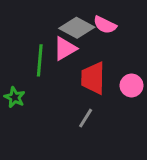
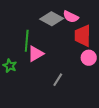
pink triangle: (65, 49) -> (36, 54), moved
red trapezoid: (93, 78) -> (83, 36), moved

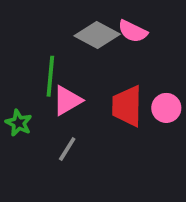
red trapezoid: (83, 36) -> (127, 106), moved
gray line: (58, 80) -> (67, 149), moved

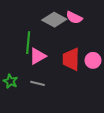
green star: (19, 123) -> (10, 81), moved
gray line: (67, 149) -> (38, 83), turned 72

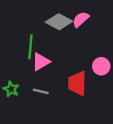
pink semicircle: (74, 18) -> (81, 19), turned 112
red trapezoid: (71, 59) -> (77, 83), moved

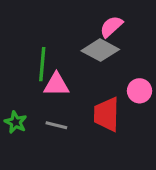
gray diamond: (59, 22) -> (100, 50), moved
pink triangle: (41, 62) -> (56, 85), turned 30

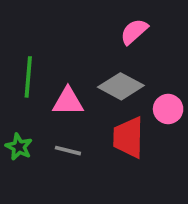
gray diamond: (100, 50) -> (121, 86), moved
green line: (42, 64) -> (28, 77), moved

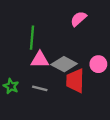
green line: (28, 77) -> (32, 38), moved
gray diamond: (121, 86) -> (64, 64), moved

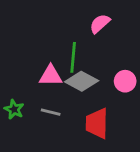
green line: (32, 38) -> (73, 57), moved
red trapezoid: (75, 81) -> (97, 123), moved

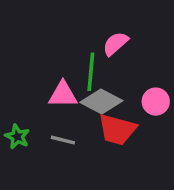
pink semicircle: (100, 24) -> (115, 44), moved
red trapezoid: (97, 123) -> (117, 130), moved, turned -76

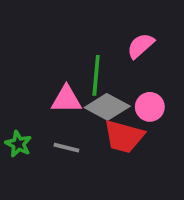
pink semicircle: (115, 44) -> (141, 46), moved
pink circle: (156, 102) -> (150, 107), moved

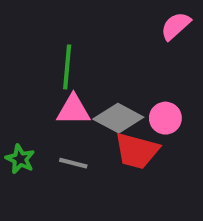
pink semicircle: (141, 46) -> (176, 26), moved
green line: (96, 75) -> (67, 67), moved

